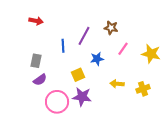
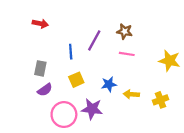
pink line: (123, 49) -> (127, 54), moved, turned 64
blue star: (97, 59) -> (109, 84), moved
yellow square: (78, 75) -> (76, 80), moved

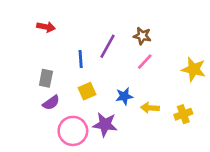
pink line: (127, 54) -> (145, 62), turned -56

